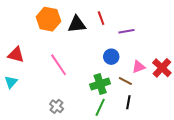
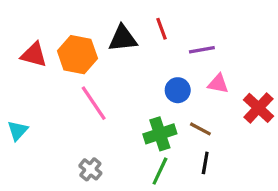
orange hexagon: (48, 19) -> (77, 55), moved
red triangle: (16, 55) -> (34, 55), moved
pink triangle: (139, 67) -> (218, 84), moved, turned 32

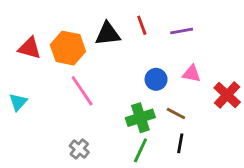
purple line: (202, 50) -> (182, 31), moved
cyan triangle: (18, 131) -> (18, 102), moved

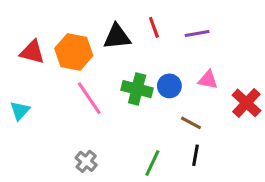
green cross: (140, 118) -> (137, 89), moved, turned 32

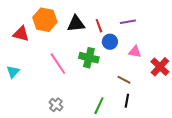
red line: (154, 27) -> (99, 26), moved
orange hexagon: (74, 52) -> (45, 20), moved
blue circle: (169, 86) -> (110, 42), moved

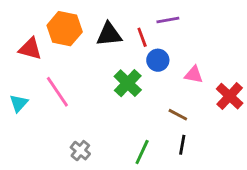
purple line: (128, 22) -> (168, 20), moved
green cross: (89, 58) -> (128, 83), turned 30
pink line: (58, 64) -> (57, 92), moved

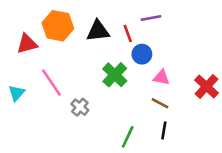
red triangle: (30, 49) -> (27, 44), turned -30
pink triangle: (194, 75) -> (161, 77), moved
gray cross: (80, 151) -> (80, 107), moved

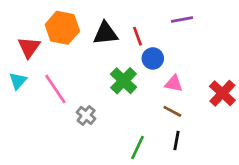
purple line: (151, 18) -> (182, 19), moved
red triangle: (27, 44) -> (29, 47), turned -40
cyan triangle: (17, 93) -> (18, 81), moved

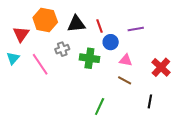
purple line: (182, 19) -> (136, 29), moved
green cross: (124, 81) -> (89, 58), turned -36
gray cross: (86, 115) -> (62, 49), moved, turned 32
black line: (176, 141) -> (150, 101), moved

